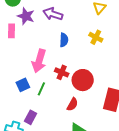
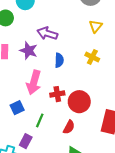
purple star: (26, 16) -> (29, 51), moved
red cross: (62, 72) -> (57, 94), turned -32
green line: (41, 89) -> (40, 120), moved

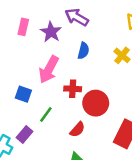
blue square: (17, 108) -> (23, 94), turned 32

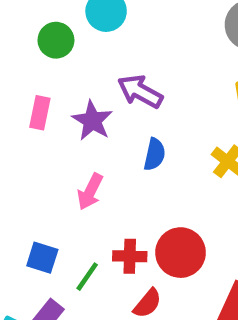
pink arrow: (49, 70) -> (90, 192), size x0.7
red cross: (73, 89) -> (130, 256), moved
blue square: (23, 94) -> (42, 258), moved

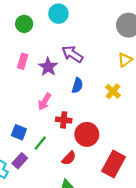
green circle: (56, 40) -> (24, 24), moved
red cross: (130, 256) -> (64, 120), moved

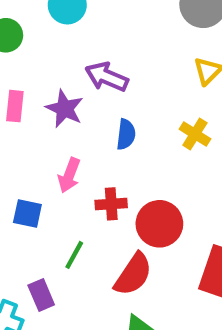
blue square: (19, 132) -> (27, 214), moved
red semicircle: (69, 158) -> (133, 274), size x1.5
purple rectangle: (20, 161) -> (41, 295), turned -56

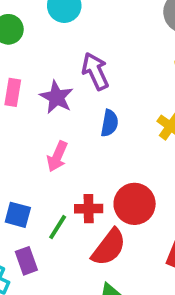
purple arrow: (107, 77) -> (95, 71), turned 39
red cross: (111, 204) -> (89, 209), moved
blue square: (27, 214) -> (18, 215), moved

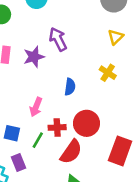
purple star: (57, 97) -> (34, 57), turned 30
blue semicircle: (109, 123) -> (70, 87), moved
pink arrow: (57, 156) -> (36, 107), moved

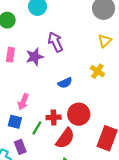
blue semicircle: (70, 87) -> (65, 83), turned 56
pink arrow: (36, 107) -> (23, 102), moved

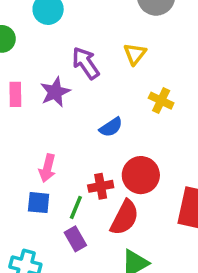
yellow triangle: (105, 41) -> (135, 54), moved
purple rectangle: (20, 147) -> (75, 239), moved

